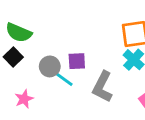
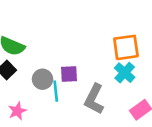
cyan line: (63, 79) -> (56, 91), turned 48

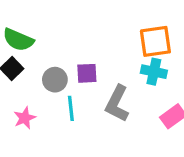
cyan cross: (125, 73) -> (154, 72), turned -30
cyan line: (56, 91) -> (71, 108), moved

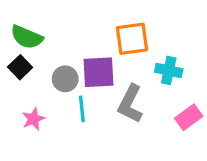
orange square: (155, 41) -> (132, 39), moved
purple square: (87, 73) -> (99, 72), size x1.5

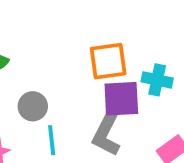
cyan cross: (169, 70) -> (157, 80), moved
purple square: (99, 72) -> (121, 99), moved

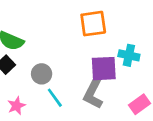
orange square: (108, 61) -> (93, 24), moved
cyan line: (52, 140) -> (55, 98), turned -30

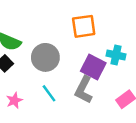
purple square: (104, 69) -> (93, 67), turned 30
gray circle: (42, 74) -> (45, 57), moved, size x1.5

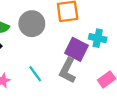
gray circle: (45, 57) -> (32, 24), moved

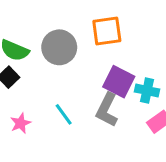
cyan cross: (98, 38) -> (147, 90), moved

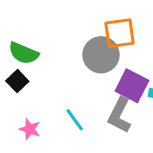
gray circle: (59, 47) -> (101, 55), moved
pink star: (21, 123) -> (30, 129), turned -30

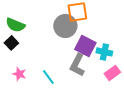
cyan line: (75, 120) -> (48, 77), moved

